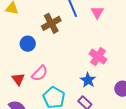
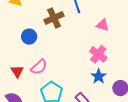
pink triangle: (97, 12) -> (103, 25), moved, turned -48
blue star: (88, 80) -> (99, 76), moved

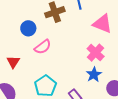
pink triangle: (103, 25) -> (102, 24), size x1.5
pink semicircle: (39, 67) -> (43, 47), moved

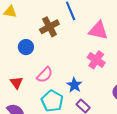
pink semicircle: (43, 47) -> (45, 75), moved
blue star: (94, 75) -> (74, 85), moved

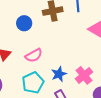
pink cross: (96, 60) -> (84, 75), moved

